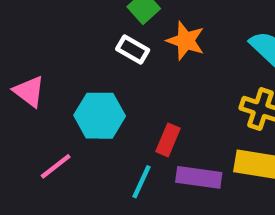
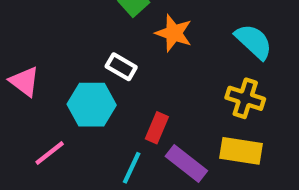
white rectangle: (133, 50) -> (121, 67), moved
purple rectangle: (199, 177) -> (186, 164), turned 30

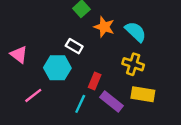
cyan semicircle: (254, 42) -> (136, 32), moved
yellow cross: (245, 98) -> (133, 64), moved

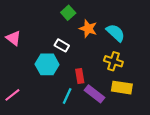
pink triangle: (19, 55) -> (13, 38), moved
red rectangle: (95, 81) -> (80, 76), turned -32
pink line: (33, 95) -> (12, 95), moved

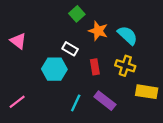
red rectangle: (80, 76) -> (95, 67), moved
yellow rectangle: (122, 88) -> (147, 92), moved

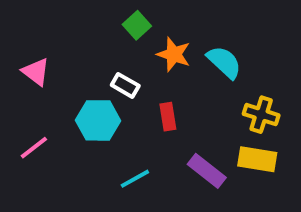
yellow cross: (125, 66) -> (261, 115), moved
purple rectangle: (105, 101) -> (207, 171), moved
pink line: (17, 102) -> (34, 148), moved
cyan line: (76, 103) -> (135, 179), turned 36

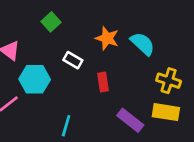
green square: (137, 25) -> (51, 22), moved
cyan hexagon: (98, 120) -> (35, 79), moved
cyan line: (135, 179) -> (66, 126), moved, turned -45

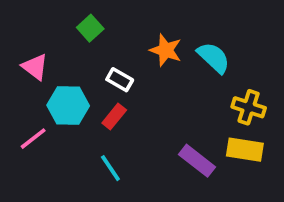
red rectangle: (103, 82) -> (114, 117), moved, turned 48
cyan line: (66, 126) -> (110, 168), turned -50

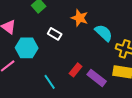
cyan semicircle: (214, 58) -> (104, 33), moved
red rectangle: (114, 117) -> (76, 70), moved

